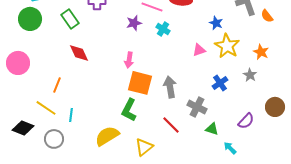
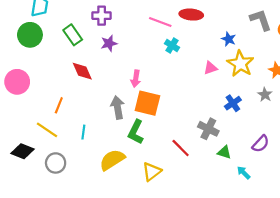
purple star: (134, 23) -> (109, 43), moved
gray arrow: (170, 87) -> (118, 107), moved
cyan line: (71, 115) -> (83, 132), moved

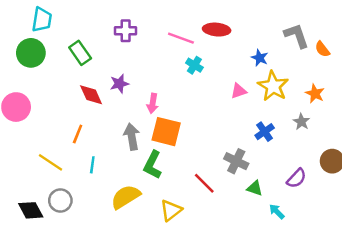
purple cross: (102, 16) -> (126, 31), moved
purple star: (109, 43) -> (119, 84), moved
orange line: (59, 105) -> (78, 134), moved
black diamond: (22, 151) -> (31, 210), moved, turned 40

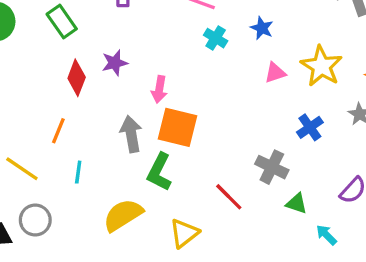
blue star: (260, 58) -> (262, 28), moved
red diamond: (91, 95) -> (77, 78), turned 45

